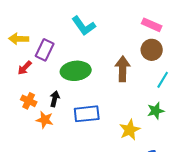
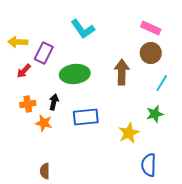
orange cross: (29, 101) -> (28, 104), turned -35

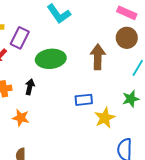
blue rectangle: (86, 117) -> (84, 100), moved, size x0.7
orange star: (44, 123) -> (21, 118), moved

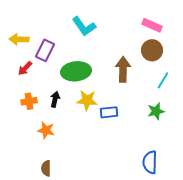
yellow star: (105, 118) -> (87, 100), moved, turned 30

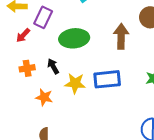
black arrow: (55, 99) -> (53, 66), turned -42
yellow star: (87, 100) -> (75, 83), moved
blue rectangle: (109, 112) -> (107, 79), size x1.5

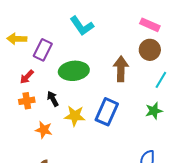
red arrow: (23, 35) -> (27, 77), moved
blue rectangle: (107, 79) -> (107, 112), turned -60

